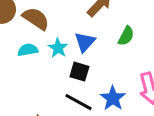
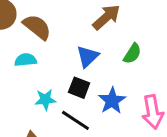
cyan star: (58, 48) -> (45, 100), moved, turned 30
blue star: (113, 98) -> (112, 101), moved

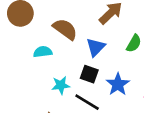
brown semicircle: (37, 27) -> (65, 29), moved

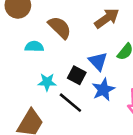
blue triangle: (96, 47) -> (98, 61), moved, turned -36

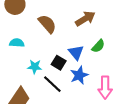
cyan semicircle: (34, 47) -> (17, 43), moved

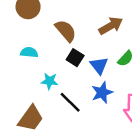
black square: (59, 63) -> (75, 58), moved

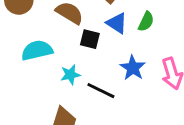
cyan semicircle: (29, 52) -> (37, 50), size x1.5
blue triangle: (99, 65) -> (117, 23), moved

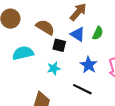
cyan star: (70, 75) -> (54, 68), moved
black line: (101, 91) -> (82, 89), moved

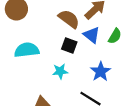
brown semicircle: (45, 27) -> (69, 19), moved

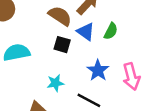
cyan star: (60, 71) -> (55, 83), moved

